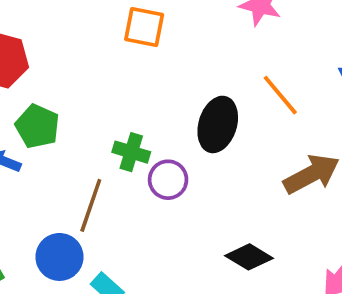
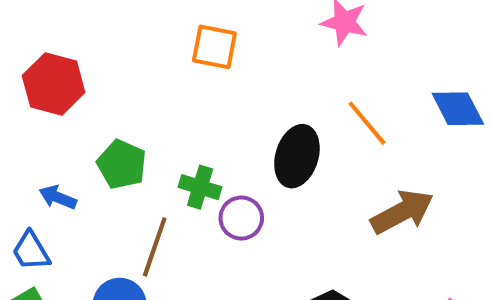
green pentagon: (37, 126) -> (122, 164), moved

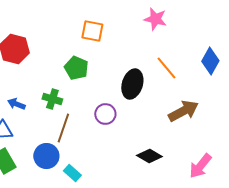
blue diamond: (458, 109) -> (210, 61), turned 56
green pentagon: (122, 164) -> (76, 68), moved
green cross: (200, 187) -> (52, 99), moved

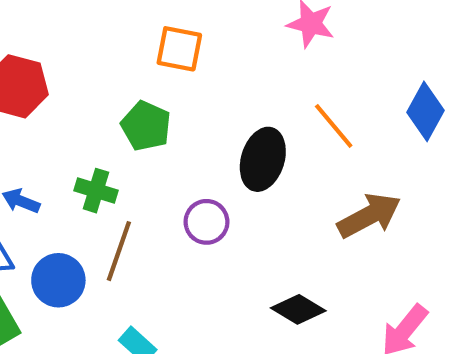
blue circle: (46, 156) -> (58, 280), moved

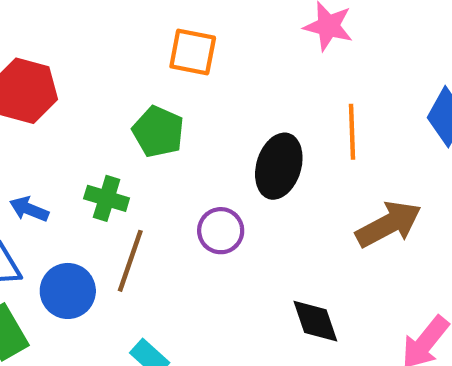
orange line: (334, 126) -> (352, 132), turned 38
black diamond: (298, 309) -> (315, 321), turned 40

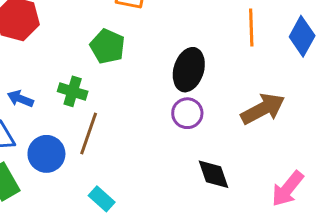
orange line: (352, 132) -> (251, 28), moved
purple circle: (221, 231) -> (187, 113), moved

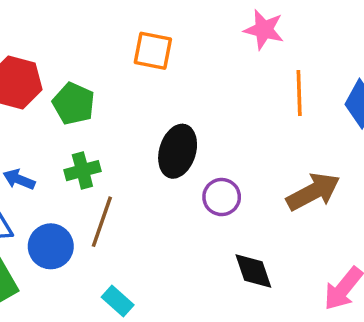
green pentagon: (107, 46) -> (74, 104), moved
black ellipse: (189, 70) -> (178, 151), moved
green cross: (73, 91) -> (82, 171), turned -32

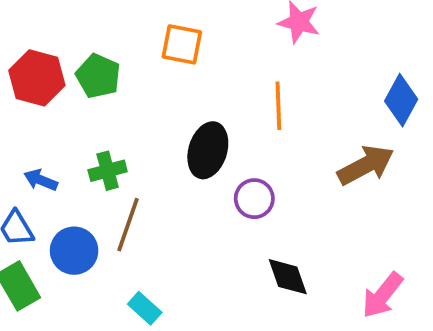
orange line: (299, 93) -> (278, 106), moved
green pentagon: (74, 104) -> (98, 76), moved
brown arrow: (313, 192) -> (366, 165), moved

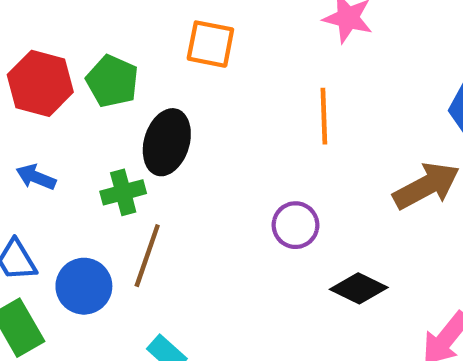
black ellipse: (208, 150) -> (167, 142), moved
blue arrow: (41, 180) -> (36, 177), moved
black diamond: (288, 277) -> (359, 288), moved, turned -45

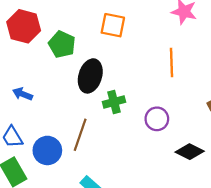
red hexagon: (40, 83) -> (24, 26), moved
green cross: (123, 192) -> (114, 102), moved

